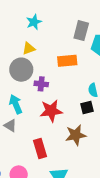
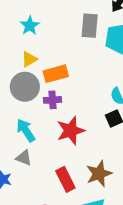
orange rectangle: (67, 61) -> (56, 74), moved
brown star: (76, 135) -> (99, 174), moved

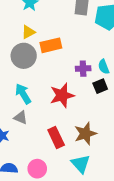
purple cross: (53, 100) -> (83, 69), moved

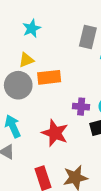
red star: (62, 95) -> (55, 133), turned 30

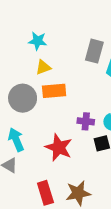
cyan star: (32, 28) -> (38, 41), turned 30
yellow triangle: (26, 60) -> (43, 67), moved

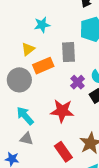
cyan star: (38, 41) -> (42, 25), moved
gray rectangle: (94, 51) -> (69, 52), moved
purple cross: (86, 121) -> (78, 82), turned -32

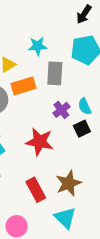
cyan star: (42, 25) -> (38, 46), moved

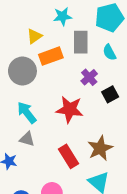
cyan semicircle: (85, 106) -> (109, 52), moved

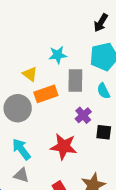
yellow triangle: (34, 36) -> (30, 74), turned -49
black square: (110, 94) -> (104, 132), turned 35

